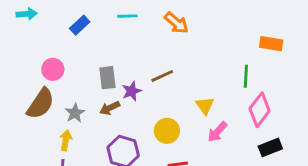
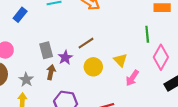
brown arrow: (110, 108) -> (51, 72), turned 136
yellow circle: (167, 131) -> (93, 67), moved

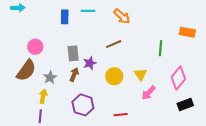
blue rectangle: (20, 15) -> (65, 17), moved, turned -48
green line: (147, 34) -> (161, 48), moved
brown line: (86, 43) -> (114, 44), moved

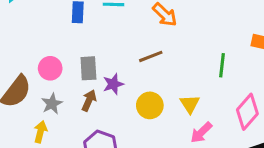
pink circle: (35, 47) -> (50, 68), moved

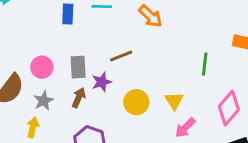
brown line: (151, 56) -> (121, 56), moved

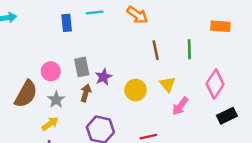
brown line: (121, 56) -> (156, 50), moved, turned -72
yellow arrow: (33, 127) -> (50, 124), turned 49

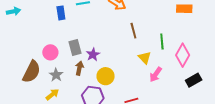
green line: (189, 49) -> (162, 41), moved
yellow circle: (136, 90) -> (106, 76), moved

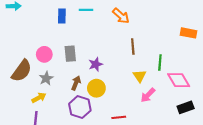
purple star: (93, 55) -> (96, 64), moved
pink diamond: (183, 55) -> (179, 80), turned -70
brown arrow: (79, 68) -> (76, 83), moved

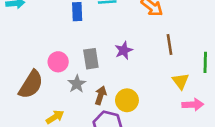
purple star: (96, 64) -> (124, 50), moved
gray star: (46, 78) -> (77, 84), moved
pink arrow: (148, 95) -> (193, 105), turned -133

